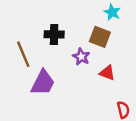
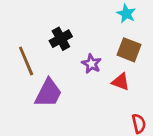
black cross: (54, 34) -> (61, 39), turned -30
brown square: (100, 37) -> (129, 50), moved

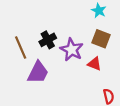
black cross: (61, 39) -> (48, 40), moved
purple star: (91, 64) -> (72, 50), size x1.5

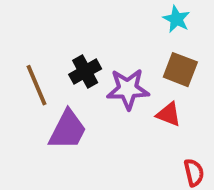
purple star: (72, 50) -> (128, 89), turned -30

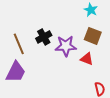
purple trapezoid: (68, 130) -> (16, 72), moved

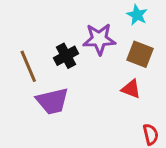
purple star: (66, 46) -> (99, 39), moved
purple trapezoid: (16, 72) -> (52, 101), moved, turned 50

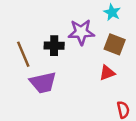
black cross: (66, 56) -> (54, 46), turned 30
red triangle: (131, 89) -> (107, 73), turned -42

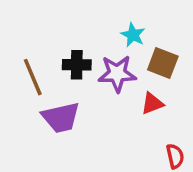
cyan star: (112, 12) -> (133, 35), moved
purple star: (81, 32) -> (117, 74), moved

